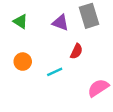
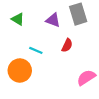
orange circle: (23, 62) -> (20, 70), moved, size x1.5
cyan line: (55, 72) -> (36, 50), moved, turned 48

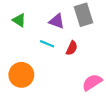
cyan line: (36, 50) -> (47, 44), moved

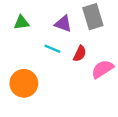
green triangle: (19, 20) -> (21, 23), turned -40
pink semicircle: (92, 82) -> (102, 69), moved

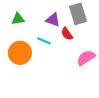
red semicircle: (80, 54) -> (67, 34), moved, turned 120
orange circle: (24, 83) -> (20, 53), moved

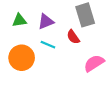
purple triangle: (53, 20) -> (46, 22), moved, turned -42

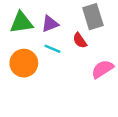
green triangle: (19, 20) -> (21, 23), size x1.5

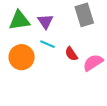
purple triangle: (50, 24) -> (45, 21), turned -42
red semicircle: (80, 40) -> (71, 54), moved

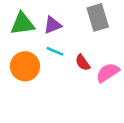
purple triangle: (45, 21) -> (53, 25), turned 42

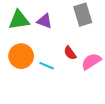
purple triangle: (53, 25) -> (44, 21), turned 42
cyan line: (55, 51) -> (47, 66), moved

